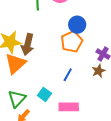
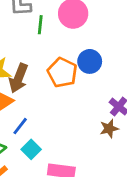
orange pentagon: (72, 42) -> (62, 73), moved, turned -30
blue line: (68, 75) -> (20, 126), moved

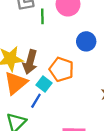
orange pentagon: (62, 73) -> (61, 69), moved
cyan square: (31, 149) -> (44, 84), moved

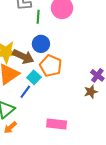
blue circle: (86, 41) -> (41, 44), moved
brown arrow: (30, 62) -> (23, 57), turned -85

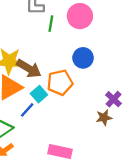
blue circle: (41, 44) -> (83, 58), moved
orange pentagon: (51, 66) -> (60, 82), turned 30

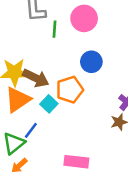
blue line: (27, 110) -> (31, 130), moved

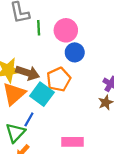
pink circle: (84, 18) -> (66, 30), moved
cyan square: (49, 104) -> (42, 94), size x1.5

